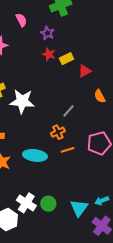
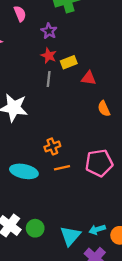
red triangle: (85, 71) -> (89, 78), turned 32
gray line: (68, 111) -> (49, 79), moved, turned -40

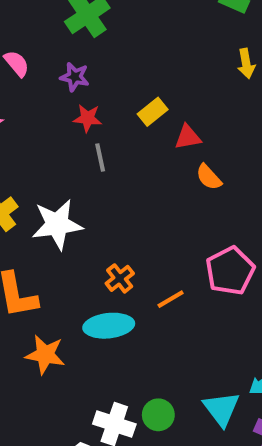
yellow rectangle: (69, 62) -> (153, 112), moved
red triangle: (89, 78) -> (188, 137), moved
orange cross: (52, 146) -> (120, 278), moved

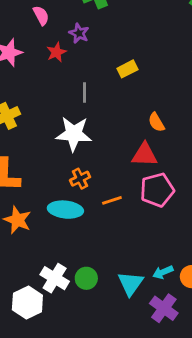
red star: (88, 118) -> (56, 52), moved, turned 30
red triangle: (188, 137) -> (145, 155), moved, size x1.4
white star: (57, 224) -> (74, 134), moved

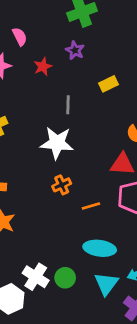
pink semicircle: (41, 15) -> (20, 37), moved
purple star: (79, 33) -> (75, 50), moved
cyan ellipse: (65, 210) -> (100, 248), moved

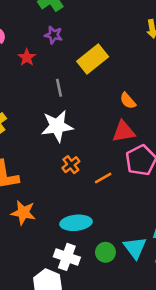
yellow rectangle: (109, 84) -> (93, 59), size x1.6
cyan ellipse: (100, 248) -> (76, 223), moved
green circle: (65, 278) -> (105, 252), moved

